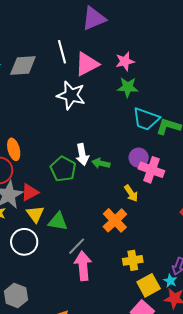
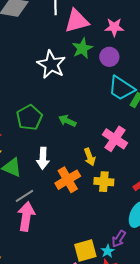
green star: (128, 87) -> (82, 48), moved, turned 30
white star: (71, 95) -> (51, 64), moved
white arrow: (82, 155) -> (43, 158), moved
purple circle: (139, 158) -> (109, 57), moved
yellow cross: (133, 260) -> (104, 182), moved

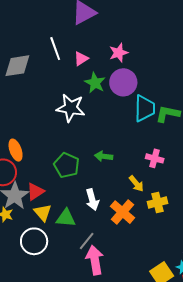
pink triangle: (77, 21) -> (81, 59), size x0.6
purple circle: (109, 57) -> (123, 82), size x1.4
cyan trapezoid: (121, 88) -> (145, 108), turned -104
pink cross: (115, 139) -> (155, 158), size x0.7

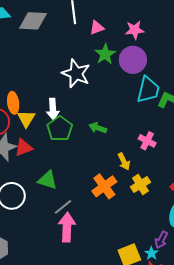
white arrow: (92, 200) -> (53, 109), moved
yellow cross: (158, 202) -> (141, 185), turned -30
yellow triangle: (43, 213) -> (26, 119), moved

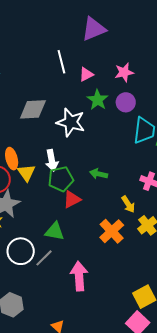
gray diamond: (33, 21) -> (33, 109), moved
purple circle: (133, 60) -> (126, 102), size x0.7
green pentagon: (60, 129) -> (61, 179), turned 30
red triangle: (24, 148) -> (72, 199), moved
gray line: (63, 207) -> (44, 258), moved

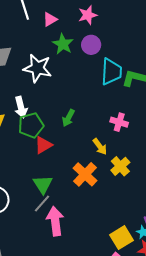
green arrow: (99, 174) -> (68, 118), turned -72
green triangle: (55, 231) -> (43, 184), moved, turned 50
gray line: (44, 258) -> (42, 204), moved

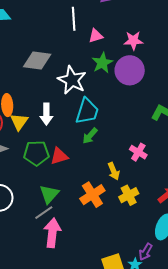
purple circle: (91, 45) -> (130, 70), size x1.5
cyan trapezoid: (111, 72) -> (87, 111), moved
green pentagon: (31, 125) -> (36, 153), moved

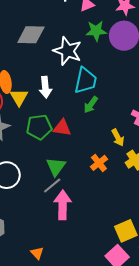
green star: (102, 63) -> (96, 31), turned 30
red triangle: (59, 156) -> (62, 128), turned 30
orange cross: (92, 195) -> (99, 163), size x0.7

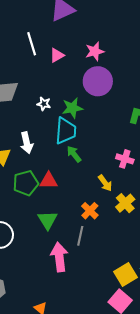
green star: (96, 31) -> (72, 108), moved
white star: (67, 51) -> (44, 104), size x0.5
green arrow: (91, 105) -> (74, 154), turned 114
gray line: (52, 186) -> (80, 236), moved, turned -30

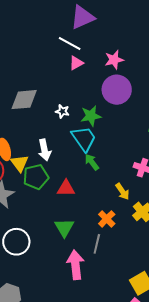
white line: (32, 44) -> (70, 43), moved, turned -45
cyan trapezoid: (66, 131) -> (84, 139), turned -40
green pentagon: (26, 183) -> (36, 177), moved

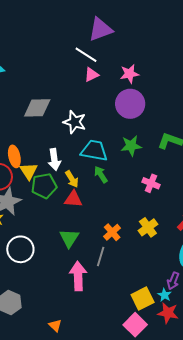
white star: (62, 111) -> (75, 122), size x1.6
green star: (91, 116) -> (131, 146), moved
cyan trapezoid: (84, 139) -> (94, 151), turned -48
yellow arrow: (122, 191) -> (72, 179), moved

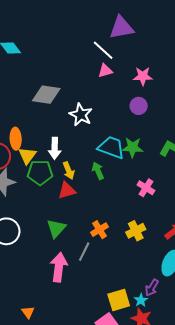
purple circle: (130, 104) -> (139, 106), size x0.6
cyan trapezoid: (94, 151) -> (111, 147), moved
red triangle: (73, 199) -> (67, 191), turned -30

